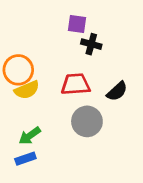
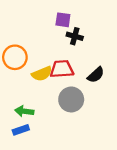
yellow semicircle: (27, 90) -> (42, 74), moved
green arrow: (30, 136) -> (24, 111), turned 42

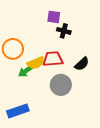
green arrow: (24, 111) -> (26, 71), moved, turned -42
blue rectangle: (21, 130) -> (18, 111), size x1.5

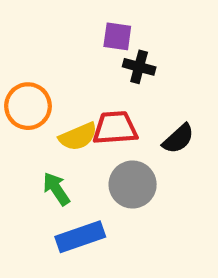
green arrow: (26, 71) -> (56, 189), moved, turned 91
blue rectangle: (18, 111) -> (80, 237), moved

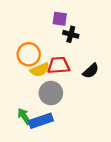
orange circle: (28, 106) -> (29, 54), moved
gray circle: (133, 185) -> (51, 93), moved
green arrow: (56, 189) -> (24, 116), moved

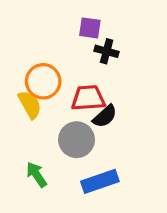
yellow semicircle: (40, 70) -> (30, 105), moved, turned -96
black semicircle: (91, 71) -> (105, 116), moved
blue rectangle: (41, 121) -> (100, 181), moved

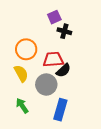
purple square: (90, 28) -> (54, 17), turned -32
yellow semicircle: (30, 105) -> (21, 73), moved
blue rectangle: (100, 181) -> (60, 110), turned -55

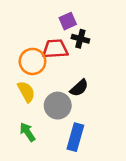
red trapezoid: (53, 59) -> (55, 49), moved

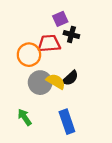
yellow semicircle: (26, 92) -> (56, 81), moved, turned -30
gray circle: (58, 106) -> (40, 83), moved
blue rectangle: (75, 137) -> (67, 122), turned -35

